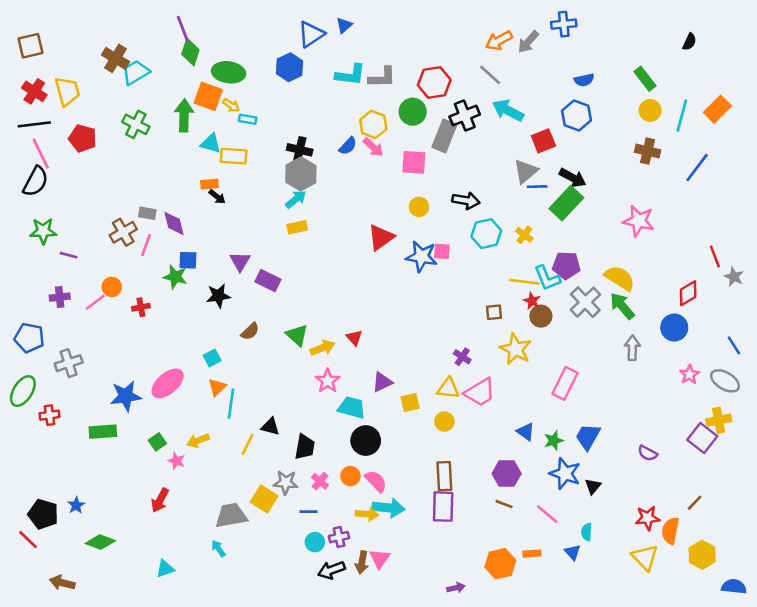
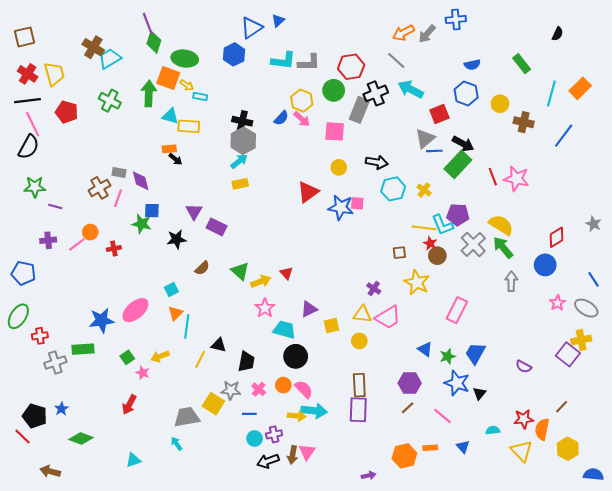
yellow circle: (650, 110) -> (500, 104), moved
red line: (715, 256) -> (493, 177), moved
gray cross: (69, 363) -> (55, 363), moved
brown line: (504, 504) -> (408, 408), turned -64
cyan semicircle: (587, 532) -> (493, 430), moved, turned 80

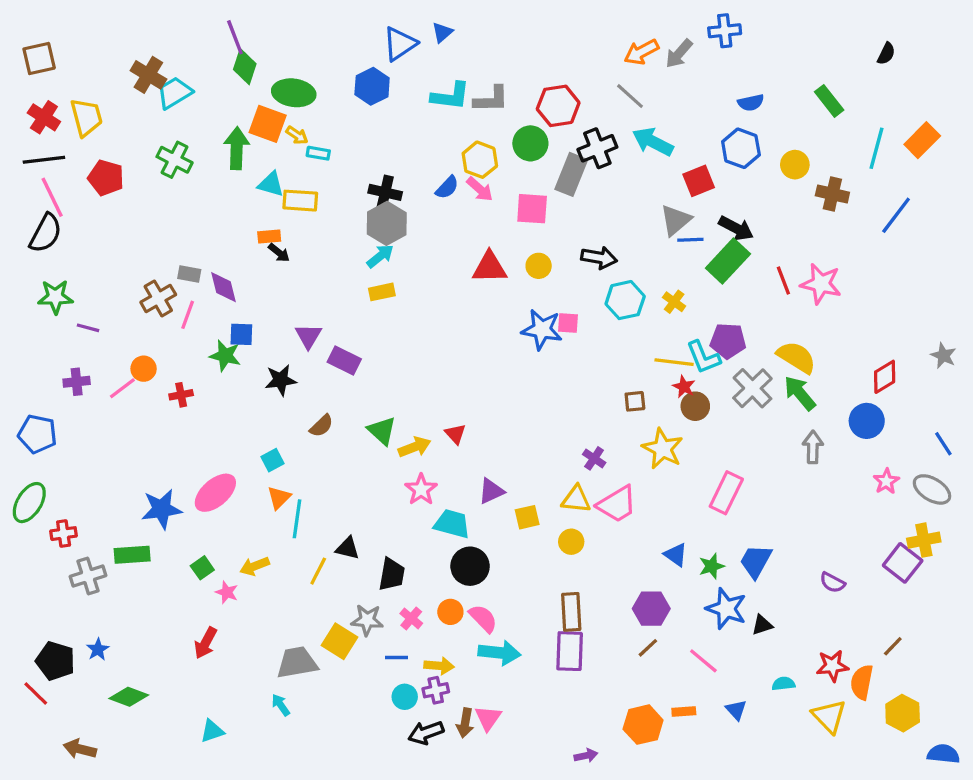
red triangle: (308, 192) -> (490, 267), moved, turned 35
black triangle: (479, 393) -> (762, 625), turned 32
yellow arrow: (297, 416) -> (439, 666), moved

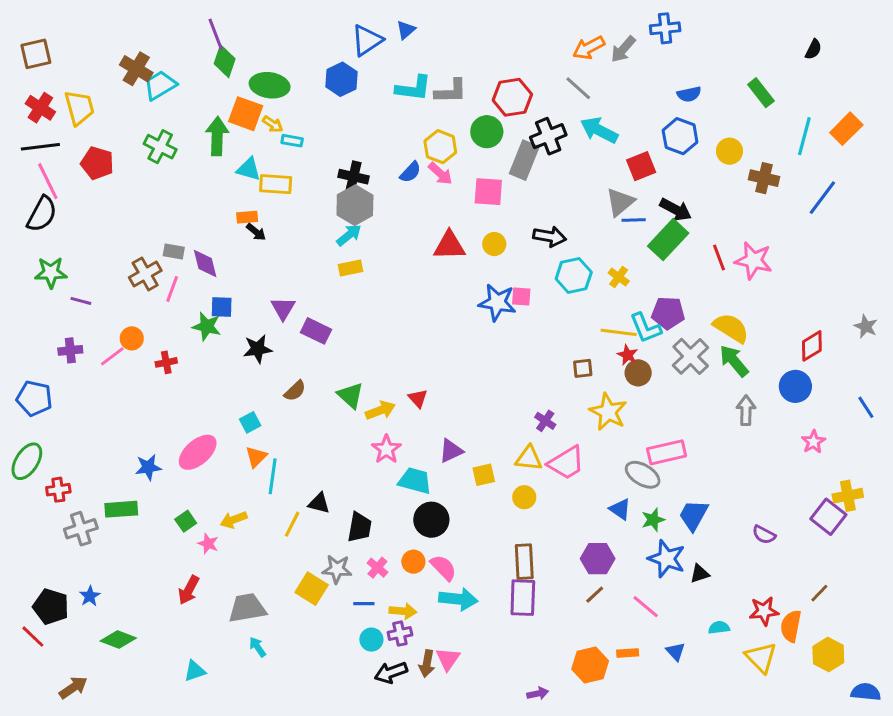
gray ellipse: (932, 489) -> (643, 475), moved
pink rectangle: (726, 493) -> (667, 452), turned 51
blue star: (161, 509) -> (148, 467), size x0.7
gray trapezoid: (297, 662) -> (247, 608), moved
brown arrow: (80, 749) -> (73, 687), turned 132

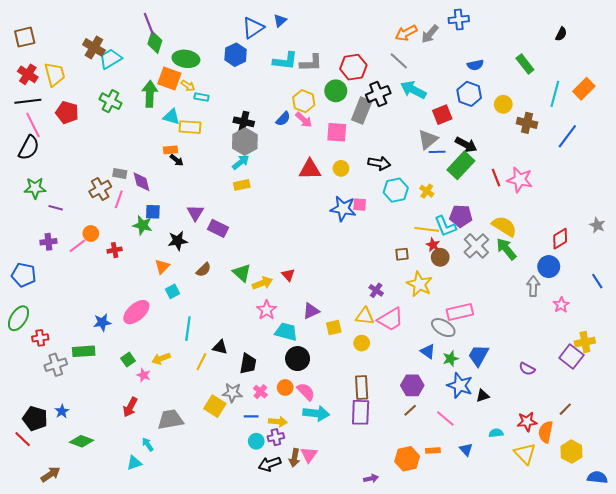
gray arrow: (746, 410) -> (533, 286), moved
orange triangle: (256, 457) -> (162, 267), moved
cyan arrow: (258, 647) -> (148, 444), moved

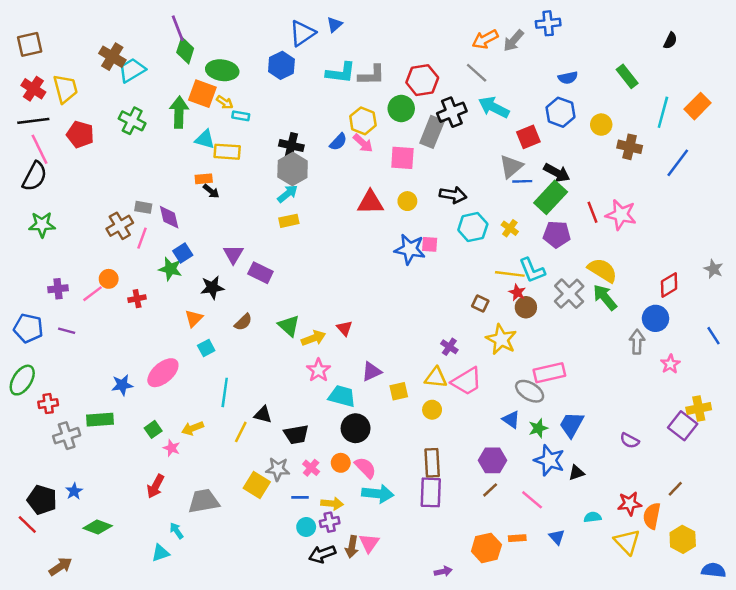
purple line: (56, 208) -> (67, 331), moved
blue square: (153, 212) -> (183, 253), turned -35
purple pentagon: (461, 216) -> (557, 234), moved
brown square: (402, 254) -> (480, 304), turned 32
black trapezoid: (248, 364) -> (296, 434), turned 70

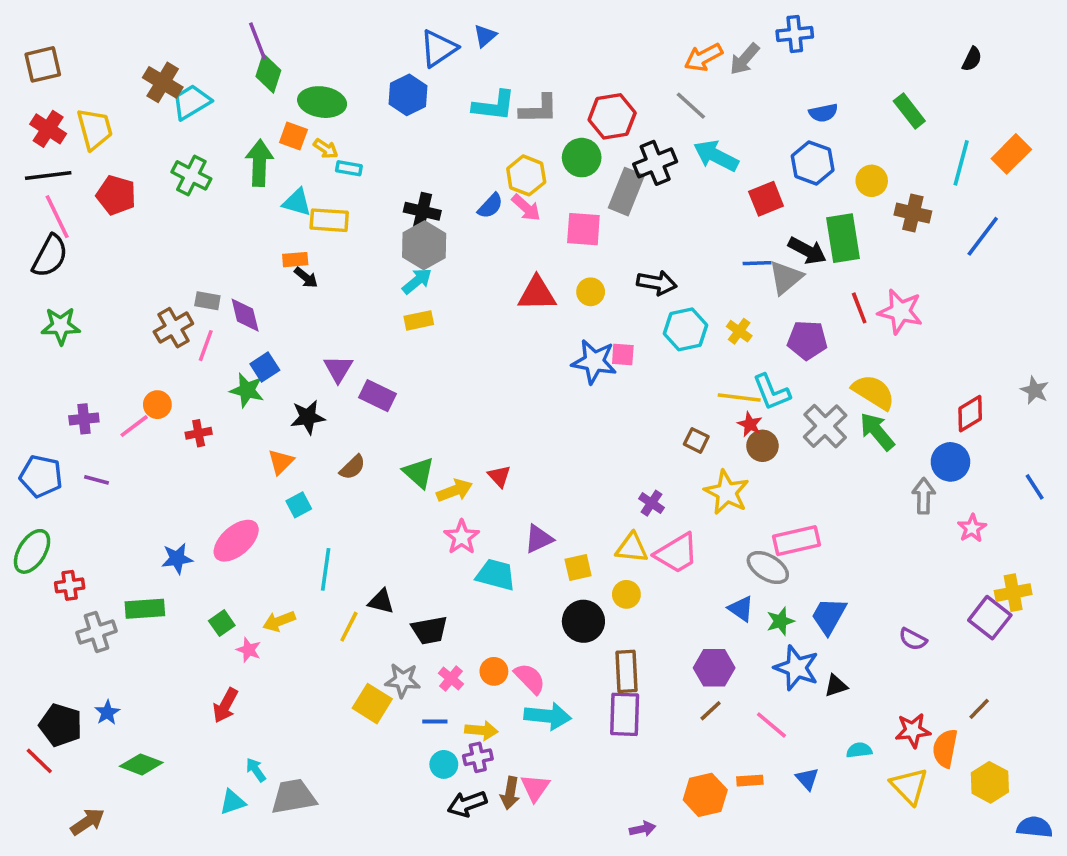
orange square: (202, 94) -> (293, 136), size x0.7
gray triangle: (511, 167) -> (786, 277), moved
green rectangle: (551, 197) -> (843, 238), moved, turned -52
black circle: (356, 428) -> (583, 621), moved
gray trapezoid: (204, 501) -> (293, 797), moved

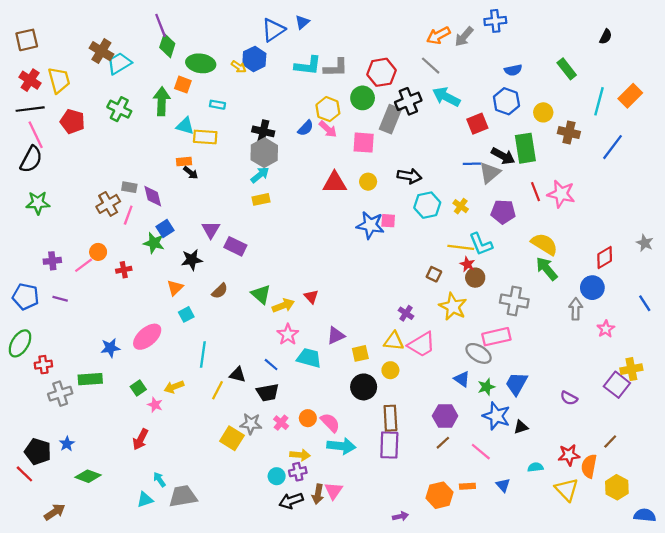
yellow arrow: (326, 149) -> (239, 67), moved
gray cross: (825, 426) -> (514, 301), moved, turned -36
blue line: (435, 721) -> (271, 365), moved, turned 40

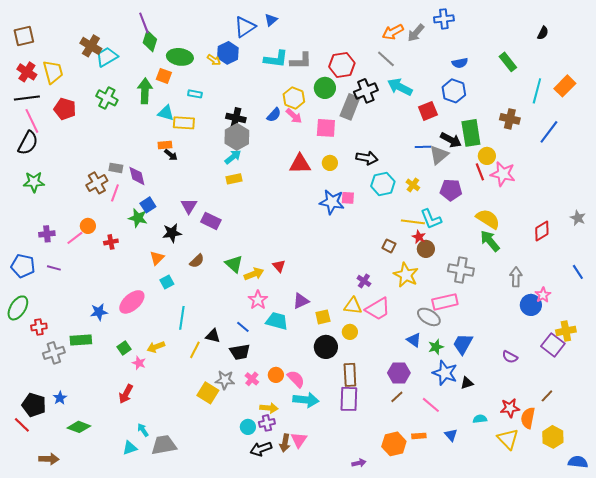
yellow circle: (543, 112) -> (487, 156), moved
blue circle: (592, 288) -> (531, 305), moved
brown arrow: (55, 512) -> (49, 459), turned 36

